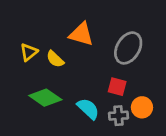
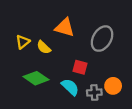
red square: (117, 87) -> (80, 67), moved

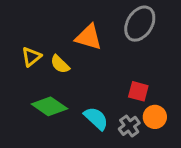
gray ellipse: (102, 39) -> (140, 24), moved
red square: (80, 67) -> (138, 91), moved
gray cross: (94, 92) -> (129, 126), turned -32

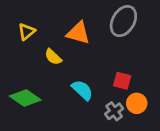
yellow triangle: (31, 57) -> (27, 32), moved
green diamond: (49, 106) -> (25, 98), moved
cyan semicircle: (96, 118) -> (82, 90), moved

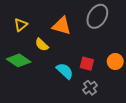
red square: (122, 81) -> (87, 64), moved
green diamond: (25, 98) -> (19, 60), moved
orange circle: (137, 103) -> (115, 61), moved

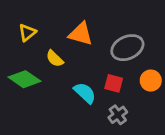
gray ellipse: (97, 16) -> (127, 48), moved, turned 35

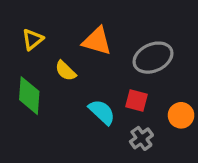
green diamond: (25, 79) -> (29, 96), turned 60
orange circle: (151, 81) -> (181, 115), moved

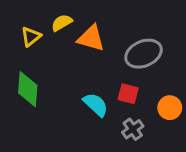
yellow semicircle: (66, 71) -> (62, 23), moved, turned 105

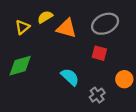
gray ellipse: (144, 54) -> (105, 24), moved
green diamond: (28, 89) -> (20, 66), turned 70
red square: (128, 94) -> (99, 53), moved

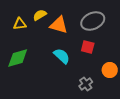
yellow triangle: (22, 27) -> (20, 24), turned 32
cyan semicircle: (70, 77) -> (62, 56), moved

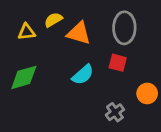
gray ellipse: (93, 21) -> (124, 28), turned -65
cyan semicircle: (62, 56) -> (83, 75), turned 96

